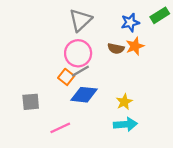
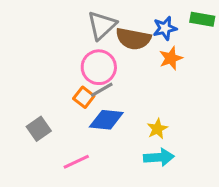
green rectangle: (160, 15) -> (202, 19), turned 42
brown semicircle: (116, 49) -> (133, 39), moved, size x1.6
gray square: (31, 102) -> (39, 129), turned -30

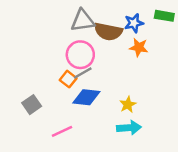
gray triangle: (102, 25) -> (83, 21), turned 35
orange star: (171, 58) -> (139, 47), turned 30

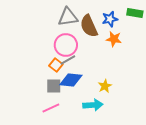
brown semicircle: (108, 32) -> (89, 26), turned 55
gray square: (32, 105) -> (54, 86), moved, turned 35
cyan arrow: (129, 128) -> (93, 105), moved

